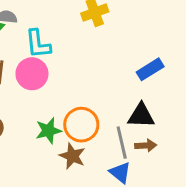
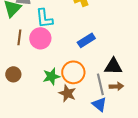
blue rectangle: (150, 69) -> (86, 40), moved

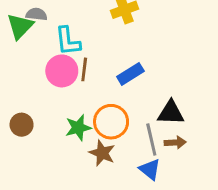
brown line: (19, 37) -> (84, 69), moved

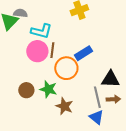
cyan L-shape: (68, 41) -> (41, 31), turned -70
orange circle: (111, 122) -> (66, 68), moved
brown circle: (22, 125) -> (26, 90), moved
green star: (78, 128) -> (48, 89), turned 30

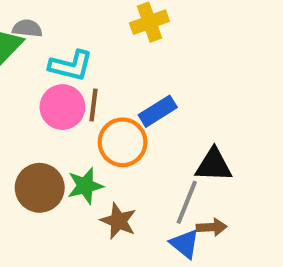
green star: (48, 89) -> (85, 186), turned -30
brown circle: (26, 90) -> (40, 188), size x1.5
gray line: (97, 97) -> (187, 202), turned 35
brown arrow: (113, 99) -> (212, 227), moved

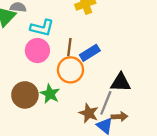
brown line: (94, 105) -> (69, 47), moved
green star: (85, 186) -> (50, 94), turned -30
brown star: (118, 221) -> (89, 113), moved

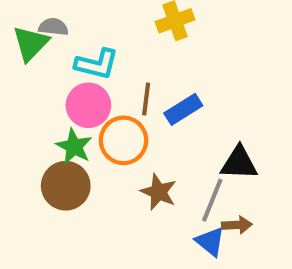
orange circle: (70, 70) -> (123, 140), moved
green star: (50, 94) -> (74, 147), moved
brown star: (89, 113) -> (159, 192), moved

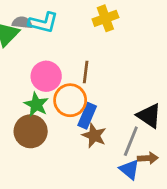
cyan L-shape: (97, 64) -> (43, 23), moved
blue rectangle: (183, 109) -> (87, 116), moved, turned -35
black triangle: (239, 163) -> (149, 116), turned 32

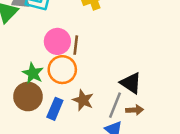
pink circle: (46, 76) -> (57, 41), moved
blue rectangle: (87, 116) -> (55, 109), moved
brown arrow: (148, 158) -> (135, 110), moved

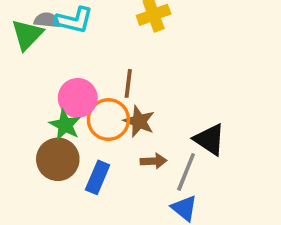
pink circle: (57, 41) -> (78, 98), moved
brown star: (83, 100) -> (139, 121), moved
brown arrow: (135, 110) -> (154, 161), moved

